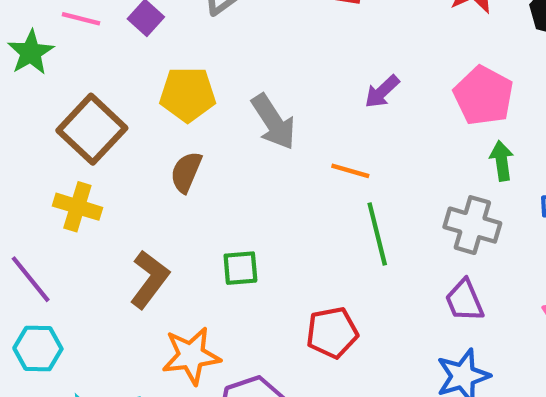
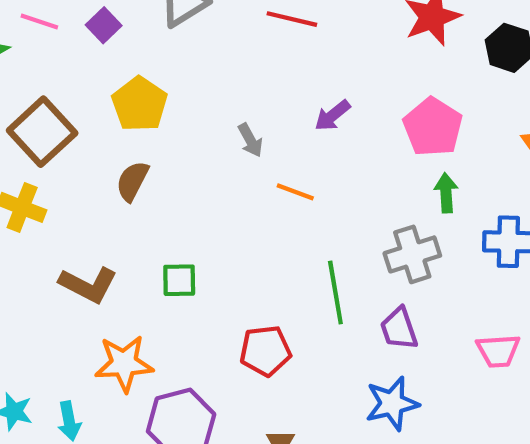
yellow pentagon: (188, 94) -> (139, 104), turned 30
gray arrow: (273, 122) -> (250, 140), moved, size x0.6
gray cross: (472, 225) -> (412, 254), turned -38
green line: (377, 234) -> (335, 293), moved
brown L-shape: (149, 279) -> (88, 285), turned 76

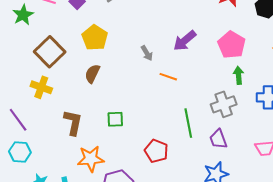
purple arrow: (332, 116) -> (185, 41), size x1.4
brown L-shape: (88, 285) -> (73, 122), turned -104
red pentagon: (265, 351) -> (156, 151), turned 30

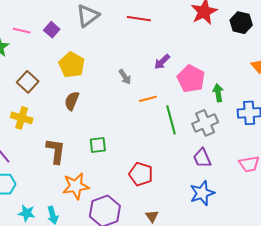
purple arrow: (185, 41) -> (162, 62), size x0.7
pink pentagon: (232, 45) -> (191, 79), moved
brown square: (50, 52) -> (28, 82), size x0.7
orange line: (168, 77) -> (148, 99), turned -30
green line: (188, 123) -> (171, 120), moved

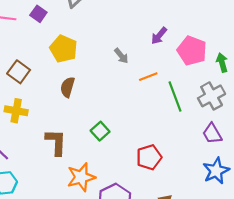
green square: (98, 145) -> (100, 131), turned -30
red pentagon: (141, 174) -> (149, 157), turned -30

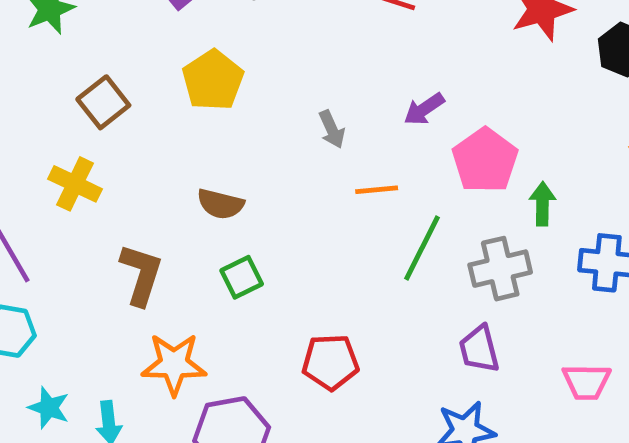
brown semicircle: (68, 87) -> (221, 204), moved, turned -108
green line: (175, 96) -> (422, 248), turned 32

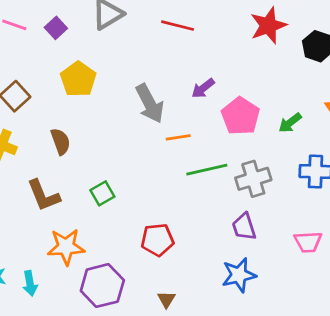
gray arrow: (332, 129) -> (150, 104), size x1.8
brown semicircle: (221, 204) -> (60, 141), moved, turned -120
green arrow: (542, 204) -> (290, 123), moved, turned -125
green line: (422, 248) -> (207, 170), turned 54
brown L-shape: (141, 274) -> (44, 196), turned 144

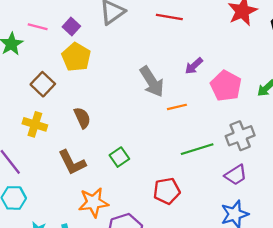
yellow pentagon: (78, 79) -> (76, 57), moved
green line: (207, 170) -> (197, 149), moved
purple trapezoid: (244, 227) -> (236, 175), turned -100

